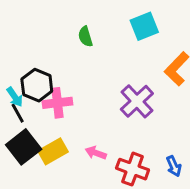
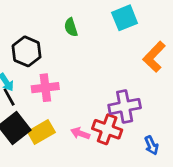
black hexagon: (37, 85) -> (27, 51), moved
purple cross: (137, 101) -> (125, 106), moved, turned 32
red cross: (133, 169) -> (107, 129), moved

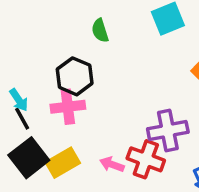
black hexagon: (27, 51) -> (75, 76), moved

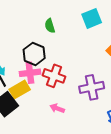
red cross: (146, 159) -> (54, 76), moved
yellow rectangle: (63, 163) -> (20, 90), moved

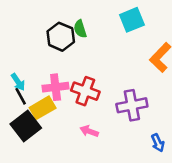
black hexagon: (34, 54) -> (61, 37), moved

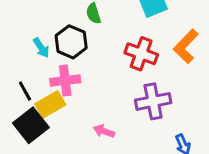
black hexagon: (61, 37) -> (71, 42), moved
cyan arrow: (18, 82) -> (41, 48), moved
red cross: (85, 91) -> (141, 54), moved

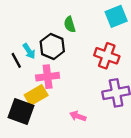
black line: (25, 91) -> (16, 60), moved
black square: (31, 125) -> (21, 111), turned -32

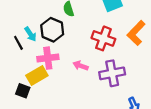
black square: (21, 111) -> (23, 91), size x0.6
pink arrow: (78, 116) -> (81, 66), moved

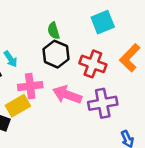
black hexagon: (52, 30) -> (56, 54), moved
pink arrow: (81, 66) -> (67, 95), size x1.6

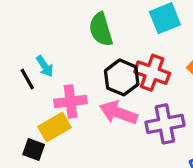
green semicircle: (54, 31) -> (101, 29), size x1.5
black hexagon: (56, 54) -> (122, 77), moved

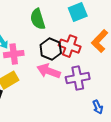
pink cross: (70, 101) -> (14, 54), moved

